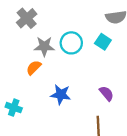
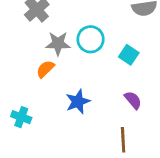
cyan square: (103, 42) -> (129, 55), moved
blue star: (61, 95) -> (78, 102), turned -30

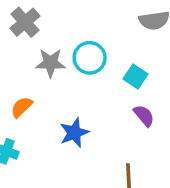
orange semicircle: (45, 69) -> (22, 107), moved
purple semicircle: (133, 100) -> (144, 116), moved

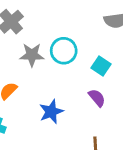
purple semicircle: (144, 116) -> (97, 98), moved

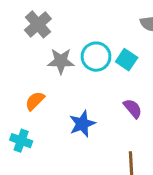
cyan square: (101, 66) -> (127, 60), moved

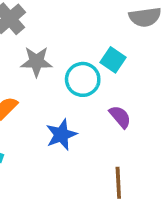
cyan circle: (96, 57) -> (83, 79), moved

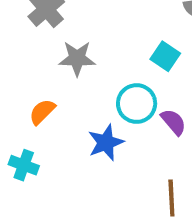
cyan circle: (83, 79) -> (137, 104), moved

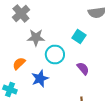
cyan circle: (137, 104) -> (55, 54), moved
blue star: (106, 143) -> (40, 78), moved

